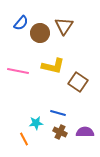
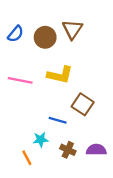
blue semicircle: (21, 23) -> (16, 34), moved
brown square: (78, 82) -> (83, 104), moved
blue line: (58, 113) -> (58, 120), moved

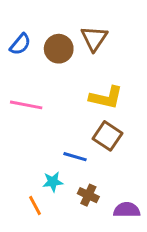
yellow L-shape: (60, 75) -> (106, 98), moved
purple semicircle: (96, 150) -> (127, 210), moved

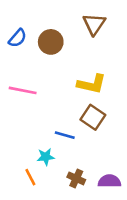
brown triangle: (94, 38) -> (94, 24), moved
brown cross: (88, 195) -> (76, 178), moved

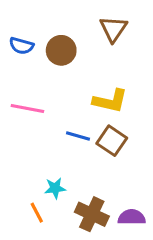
blue semicircle: (18, 38) -> (21, 46), turned 66
blue line: (65, 135) -> (78, 136), moved
brown cross: (76, 178) -> (92, 214), size x1.5

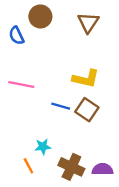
blue semicircle: (21, 46) -> (17, 36), turned 48
brown circle: (61, 50) -> (40, 16), moved

